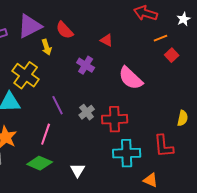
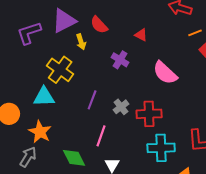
purple line: (58, 105) -> (92, 100), turned 48
pink line: (46, 134) -> (101, 136), moved
green diamond: (40, 163) -> (74, 158), turned 40

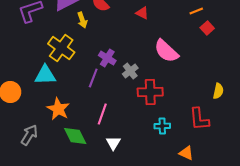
purple cross: (120, 60) -> (107, 58), moved
gray cross: (121, 107) -> (130, 71), moved
orange star: (40, 132) -> (58, 109), moved
cyan cross: (161, 148) -> (162, 126), size x0.6

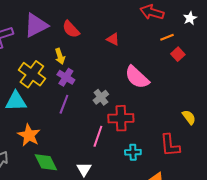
yellow arrow: (82, 20) -> (60, 56), moved
purple cross: (107, 58) -> (66, 77), moved
yellow semicircle: (218, 91) -> (189, 117), turned -49
pink line: (102, 114) -> (98, 136), moved

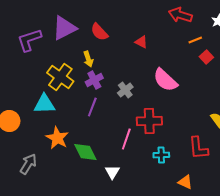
purple cross: (66, 77) -> (94, 80), turned 30
gray cross: (101, 97) -> (125, 90), moved
green diamond: (46, 162) -> (85, 152), moved

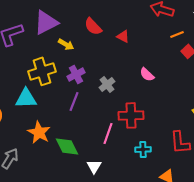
red semicircle: (99, 32) -> (93, 26), moved
yellow arrow: (88, 59) -> (66, 44), moved, turned -42
yellow cross: (60, 77) -> (42, 71), turned 36
pink semicircle: (165, 80) -> (147, 74), size x0.6

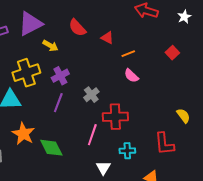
orange line: (177, 34) -> (128, 54), moved
gray cross: (107, 84) -> (91, 95), moved
white triangle: (94, 166) -> (103, 168), moved

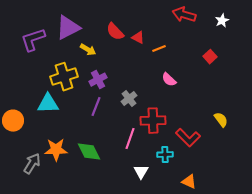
red triangle: (107, 38) -> (138, 38), moved
orange line: (128, 54) -> (159, 49), moved
orange star: (23, 134) -> (56, 150), moved, turned -30
red L-shape: (164, 144) -> (188, 138), moved, turned -40

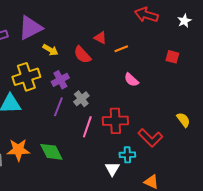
red semicircle: (115, 32) -> (82, 55), moved
red square: (210, 57) -> (172, 57), turned -32
gray cross: (129, 99) -> (81, 99), moved
pink line: (130, 139) -> (87, 127), moved
white triangle: (141, 172) -> (112, 169), moved

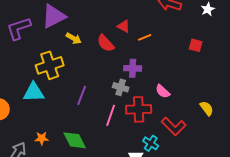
purple cross: (60, 80) -> (133, 68), moved, turned 30
pink semicircle: (131, 80) -> (163, 91), moved
gray cross: (81, 99) -> (121, 87), moved, turned -35
orange star: (18, 150) -> (42, 138), size x0.6
cyan cross: (127, 155) -> (151, 143), turned 35

